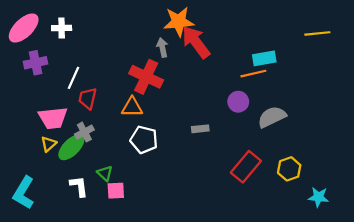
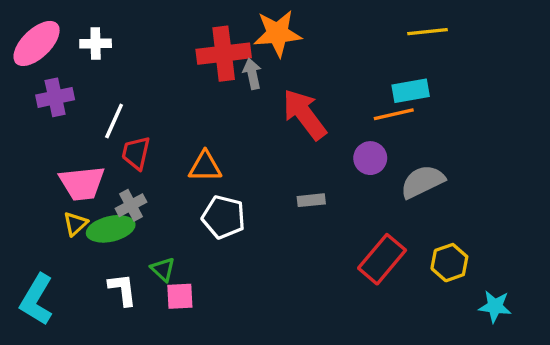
yellow line: (317, 33) -> (428, 32), moved
red arrow: (196, 42) -> (304, 114), moved
red cross: (146, 77) -> (224, 54), moved, turned -32
green ellipse: (71, 147) -> (111, 229), turned 32

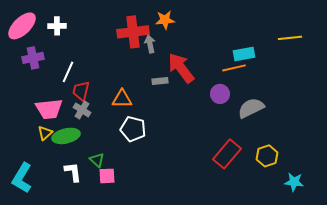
yellow line: (428, 32) -> (290, 38), moved
orange star: (278, 33) -> (165, 20), size x0.7
gray rectangle: (311, 200) -> (160, 81), moved
gray cross: (131, 205) -> (82, 110), moved, turned -30

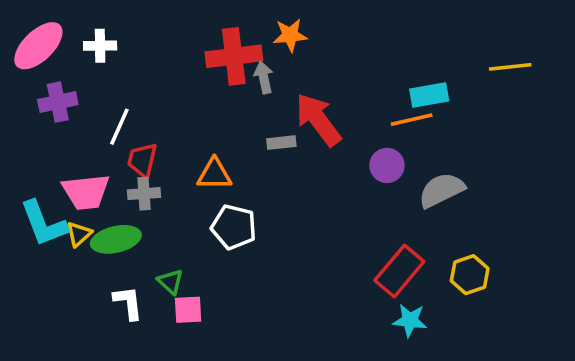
gray cross: (82, 110) -> (144, 194), turned -36
cyan L-shape: (22, 178) -> (44, 224), moved, turned -52
cyan star: (294, 182) -> (410, 320), moved

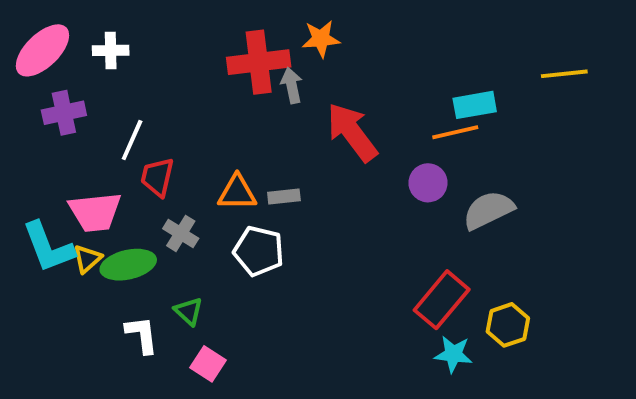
gray rectangle: (281, 143) -> (284, 196), moved
gray cross: (144, 194) -> (181, 233), moved, turned 36
yellow hexagon: (470, 275) -> (508, 325), moved
pink square: (188, 310) -> (208, 364), moved, turned 36

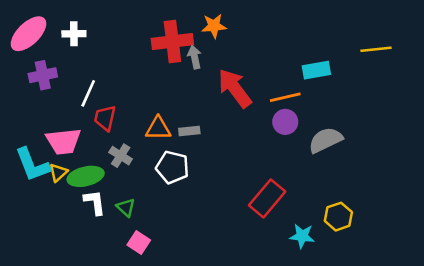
orange line: (455, 132) -> (285, 97), moved
red rectangle: (442, 300) -> (267, 198), moved
white L-shape: (142, 335) -> (95, 202), moved

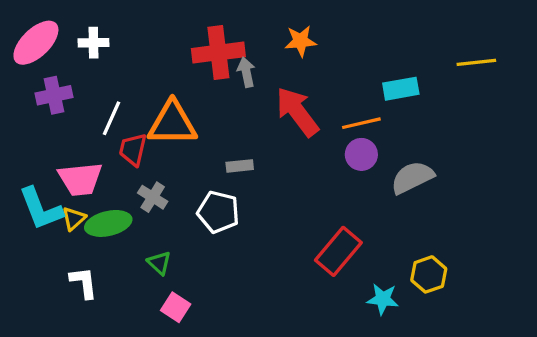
orange star: (214, 26) -> (301, 41), moved
orange triangle: (158, 128) -> (172, 123), moved, size x1.5
white L-shape: (95, 202) -> (84, 283), moved

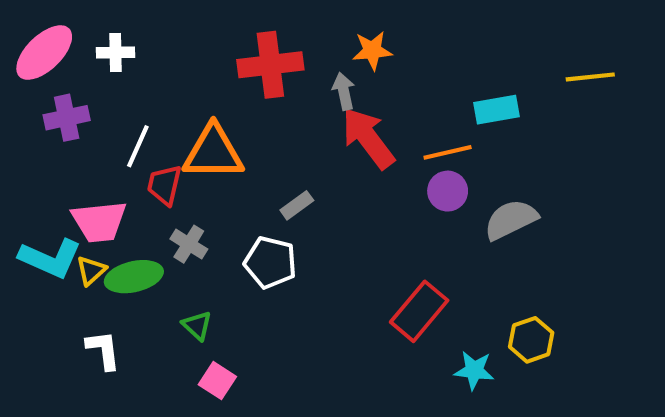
gray arrow: (246, 72) -> (344, 91), moved
gray rectangle: (240, 166) -> (297, 205), turned -30
cyan L-shape: (41, 209) -> (50, 258), turned -45

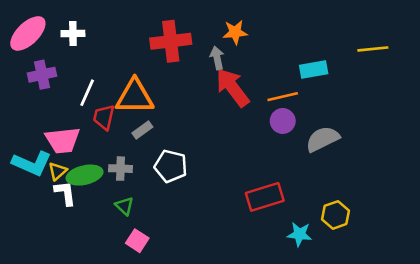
gray rectangle: (297, 205) -> (142, 130), moved
gray cross: (189, 244) -> (121, 169), moved, turned -30
red rectangle: (419, 311) -> (265, 197), turned 33
white L-shape: (103, 350) -> (65, 193), moved

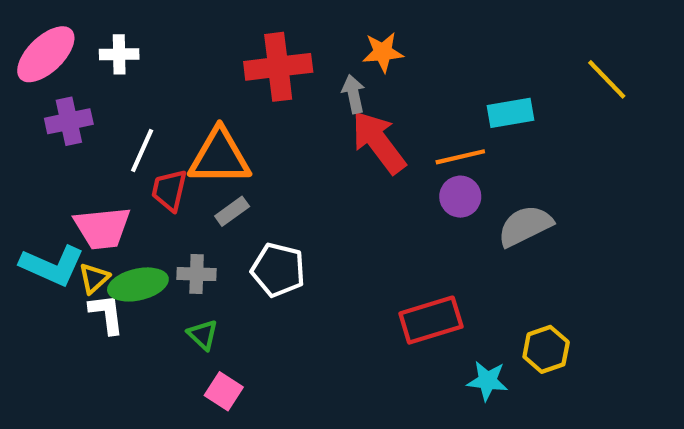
yellow line: (373, 49) -> (607, 79), turned 52

